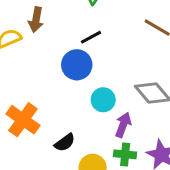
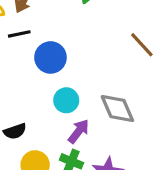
black line: (91, 37) -> (19, 34), moved

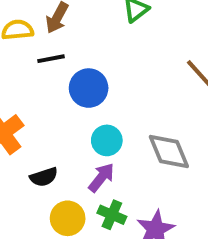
purple arrow: (79, 131) -> (101, 177), moved

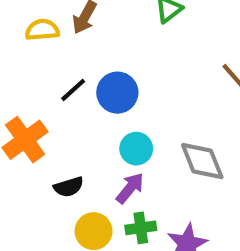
black line: (51, 59) -> (73, 90), moved, turned -32
green cross: (112, 215) -> (141, 228), turned -32

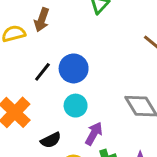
cyan circle: (136, 149) -> (76, 106), moved

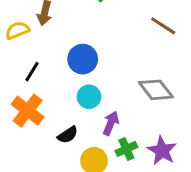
black line: (42, 72) -> (32, 72), moved

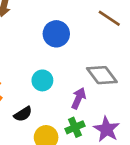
blue circle: (83, 59) -> (56, 34), moved
purple arrow: (111, 123) -> (79, 98), moved

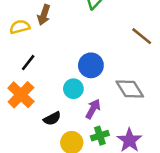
blue circle: (56, 34) -> (91, 65), moved
purple arrow: (79, 98) -> (93, 109), moved

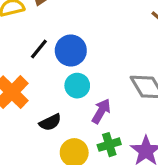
black line: (28, 63) -> (39, 49), moved
blue circle: (91, 65) -> (71, 51), moved

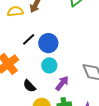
black semicircle: (50, 122) -> (29, 86), turned 64

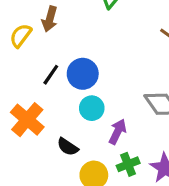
yellow semicircle: (15, 11) -> (21, 36), turned -35

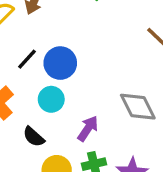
cyan circle: (92, 108) -> (51, 99), moved

